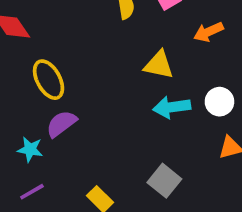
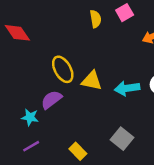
yellow triangle: (159, 65) -> (92, 81), moved
yellow ellipse: (49, 80) -> (63, 69), moved

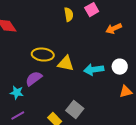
yellow ellipse: (63, 69) -> (43, 55), turned -55
gray square: (122, 139) -> (75, 110), moved

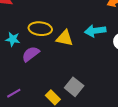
cyan arrow: (94, 70) -> (95, 31), moved
cyan star: (17, 93) -> (13, 39), moved

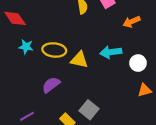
cyan star: (13, 39) -> (26, 47), moved
purple semicircle: (31, 54) -> (51, 85), moved

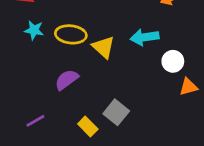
yellow triangle: (79, 60) -> (103, 47), turned 30
white circle: (138, 63) -> (173, 61), moved

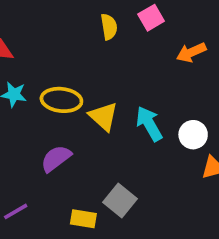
cyan arrow: (145, 37) -> (149, 124), moved, turned 68
yellow rectangle: (88, 126) -> (83, 219), turned -36

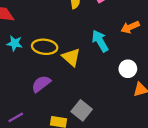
orange arrow: (191, 52) -> (130, 27), moved
cyan arrow: (149, 124) -> (100, 41), moved

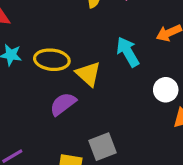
purple semicircle: (41, 84) -> (63, 104), moved
gray square: (82, 110) -> (102, 147), turned 30

